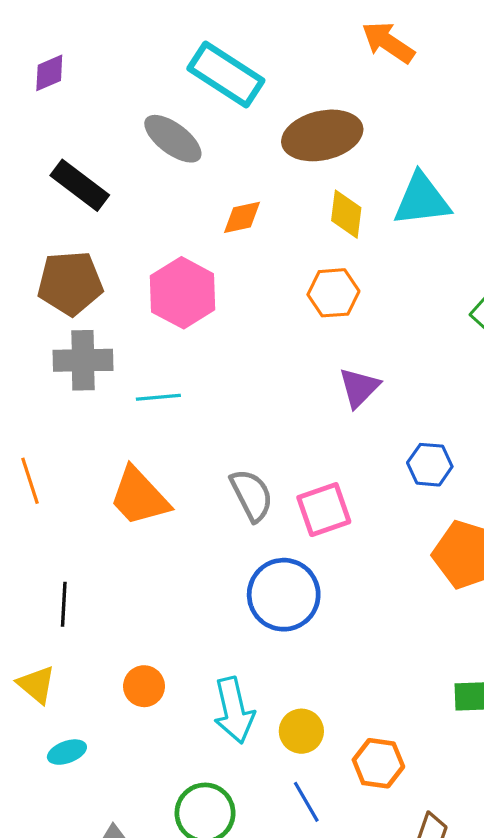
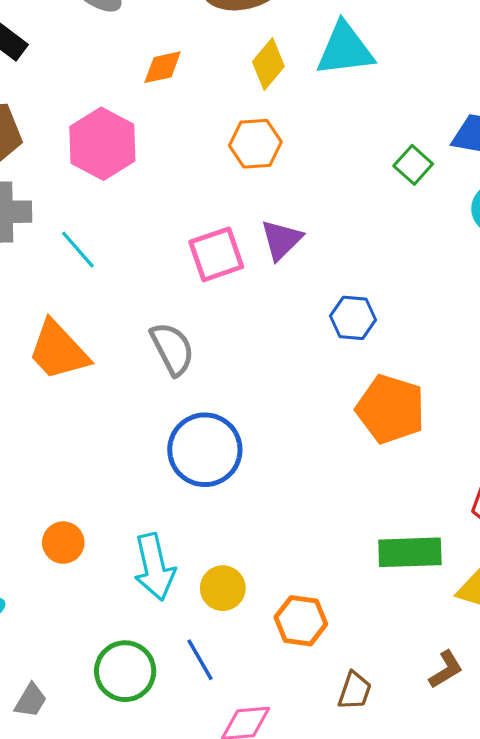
yellow diamond: (346, 214) -> (268, 64), turned 33
cyan line: (158, 397) -> (78, 250), turned 54
pink square: (324, 510) -> (216, 254), moved
blue line: (306, 802) -> (200, 660), moved

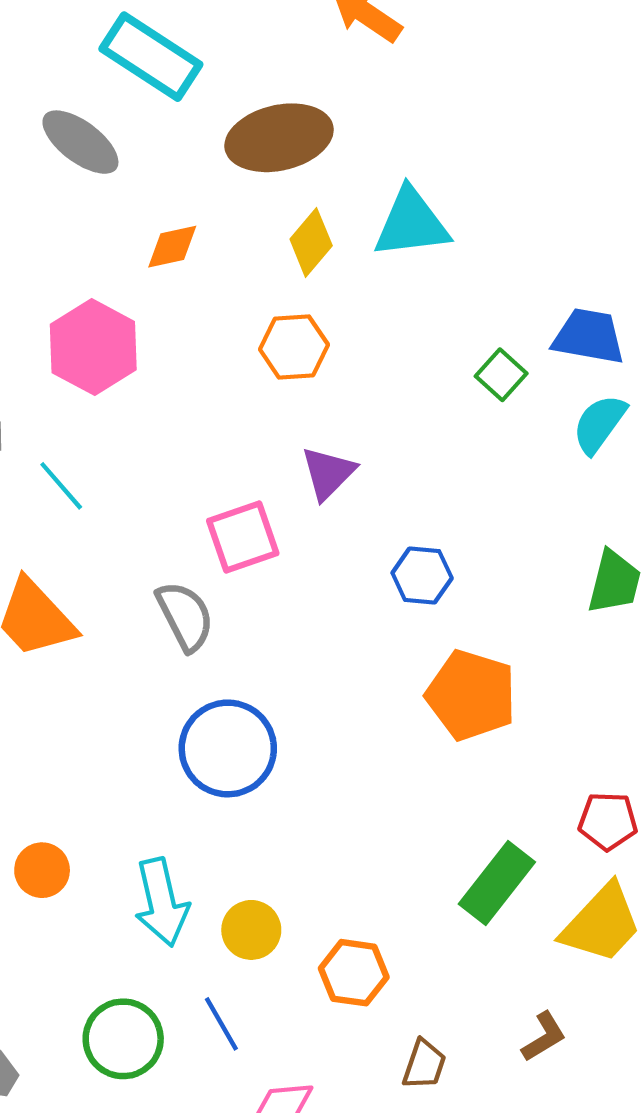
pink square: (216, 254) -> (243, 537), moved
green rectangle: (410, 552) -> (497, 883), turned -50

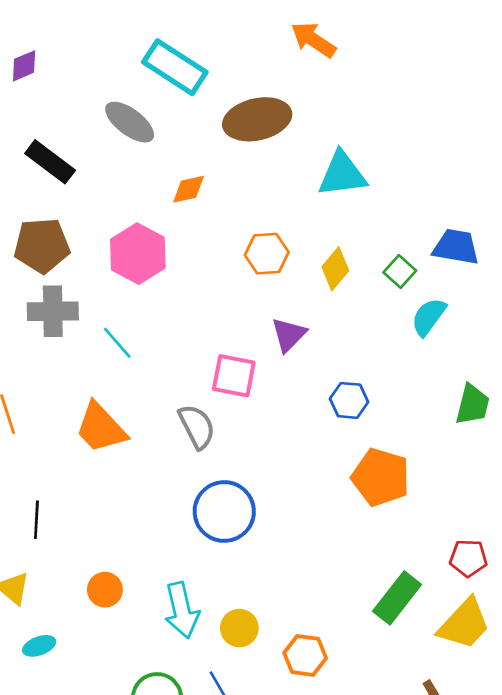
yellow diamond: (311, 242) -> (335, 269), moved
cyan semicircle: (599, 424) -> (429, 317), moved
pink square: (243, 537) -> (234, 376), turned 30

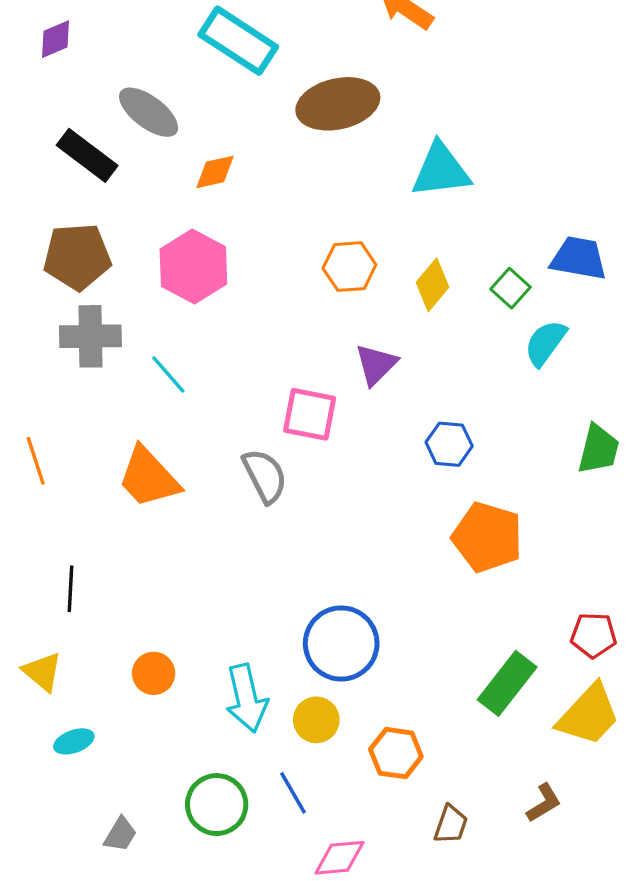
gray ellipse: (130, 122) -> (149, 112), moved
orange diamond: (189, 189) -> (215, 172), moved
blue circle: (224, 511) -> (341, 643), moved

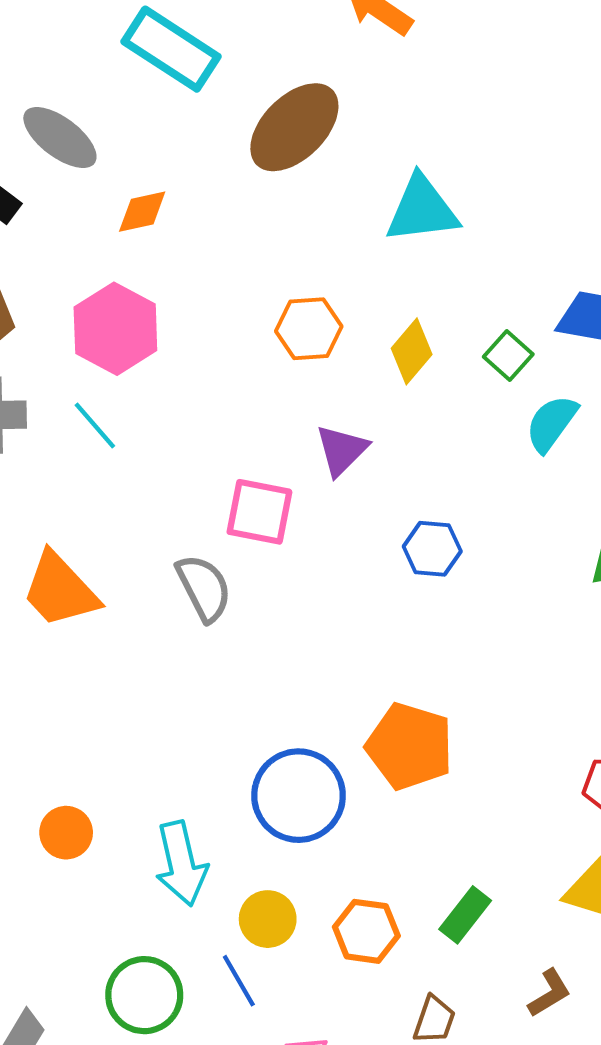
brown ellipse: (338, 104) -> (294, 127), turned -32
cyan line: (168, 374) -> (95, 425), moved
orange pentagon: (487, 537) -> (410, 746), moved
green rectangle: (507, 683) -> (465, 915), moved, size x0.7
yellow circle: (316, 720) -> (268, 919), moved

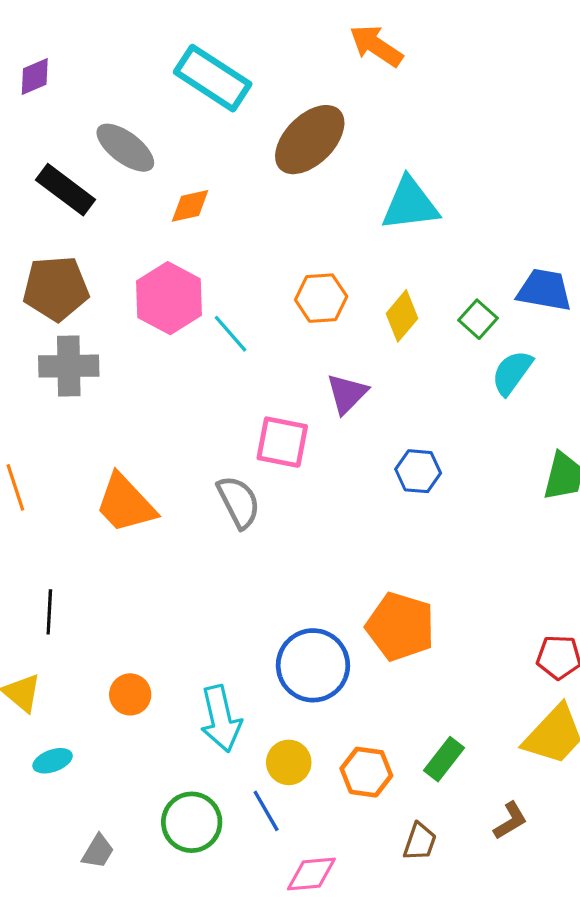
cyan line: (95, 425) -> (230, 334), moved

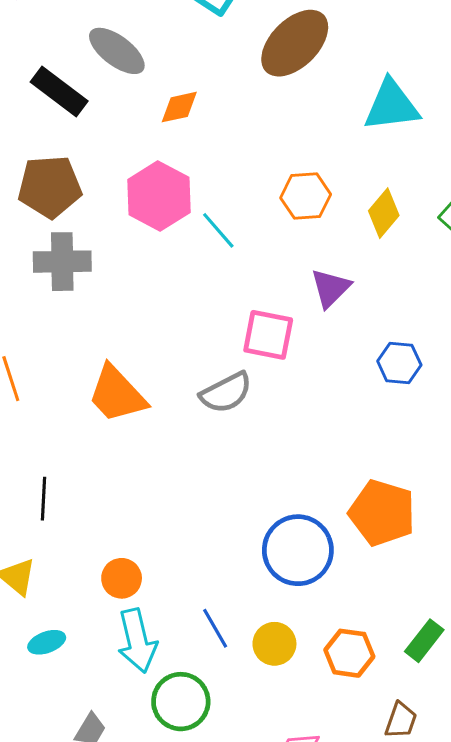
gray semicircle: (239, 502) -> (226, 393), turned 90
cyan arrow: (221, 719) -> (137, 641), moved
blue line: (266, 811) -> (215, 628), moved

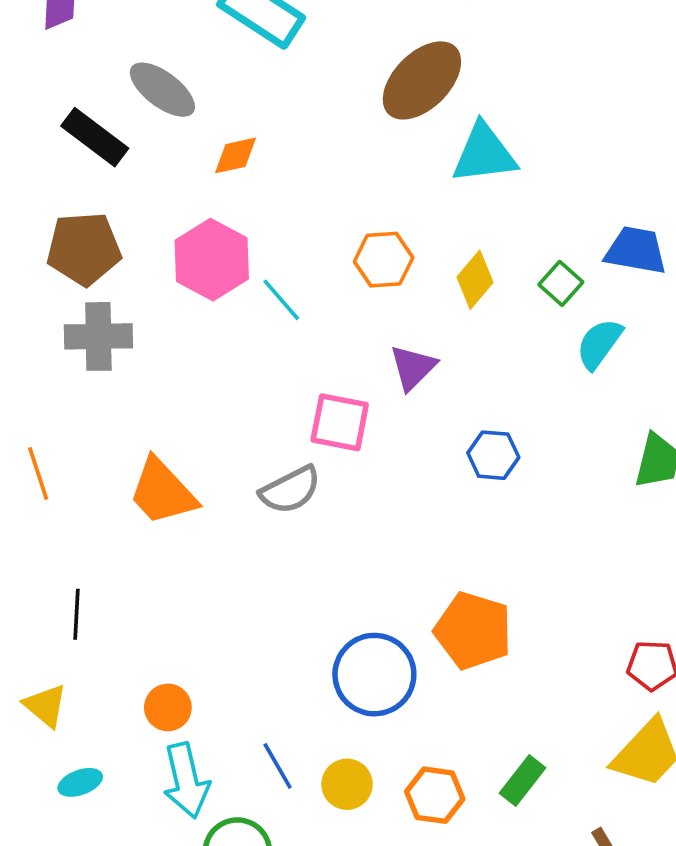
brown ellipse: (295, 43) -> (422, 80), moved

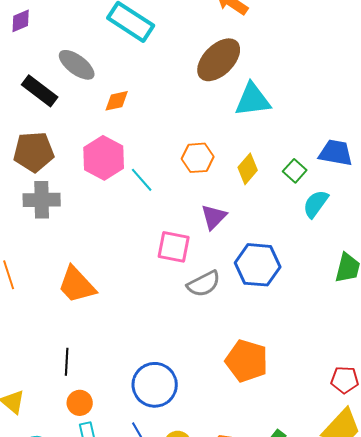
blue hexagon: (493, 455) -> (258, 265), size x1.6
gray semicircle: (290, 490) -> (204, 284), moved
black line: (77, 614) -> (67, 362), moved
blue circle: (374, 675) -> (155, 385), moved

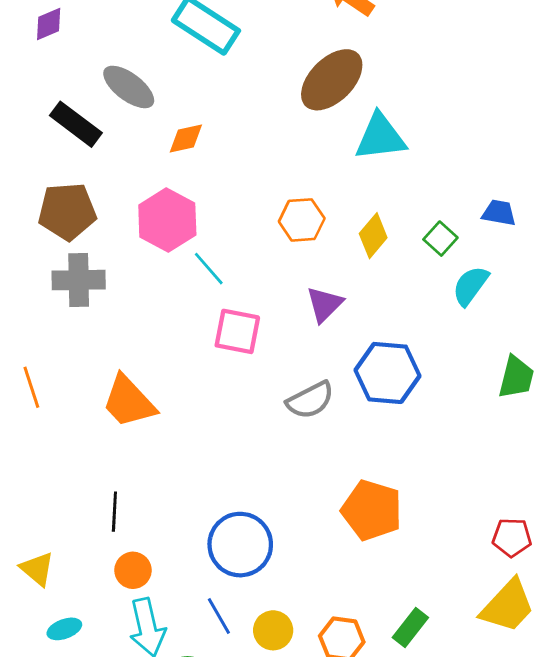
blue trapezoid: (336, 153) -> (499, 213), size x0.7
cyan line: (142, 180) -> (209, 269), moved
pink square: (174, 247) -> (237, 331), moved

